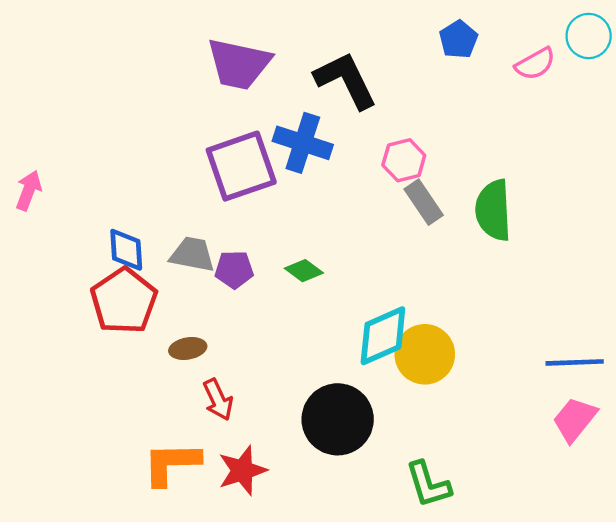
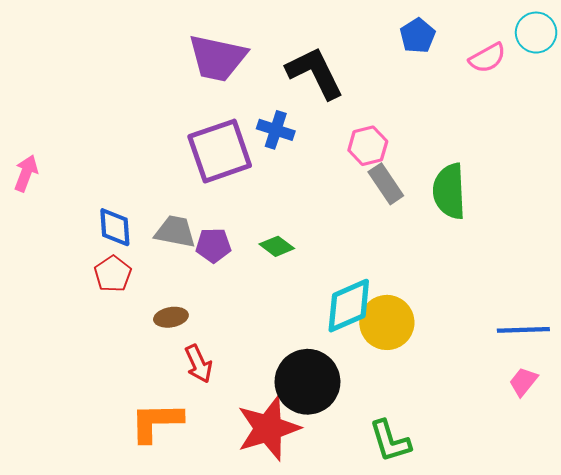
blue cross: (303, 143) -> (276, 130), size x0.7
red pentagon: (124, 301) -> (113, 274), size x0.6
pink trapezoid: (575, 419) -> (523, 382), size x0.7
red star: (242, 470) -> (268, 428), moved, size x1.4

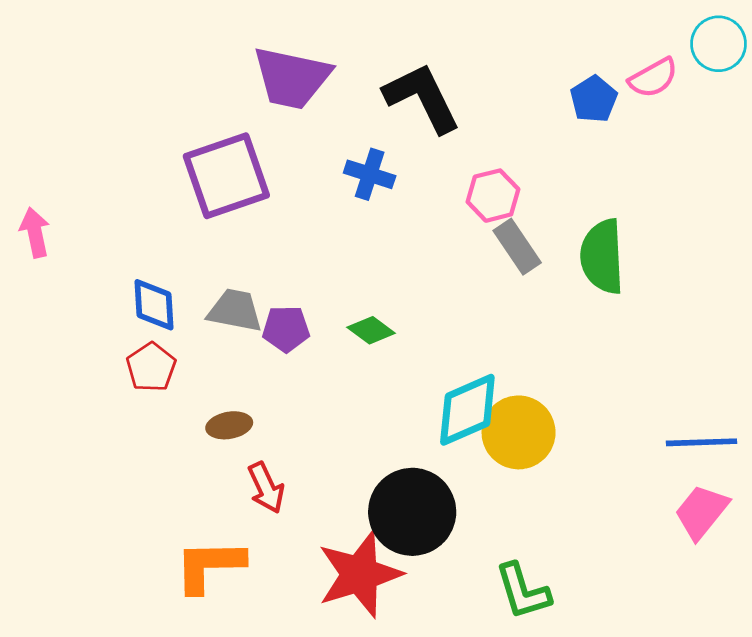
blue pentagon: (418, 36) -> (594, 99), moved
purple square: (220, 151) -> (226, 176), moved
pink arrow: (26, 173) -> (35, 232), turned -33
pink trapezoid: (523, 382) -> (701, 512), size x1.4

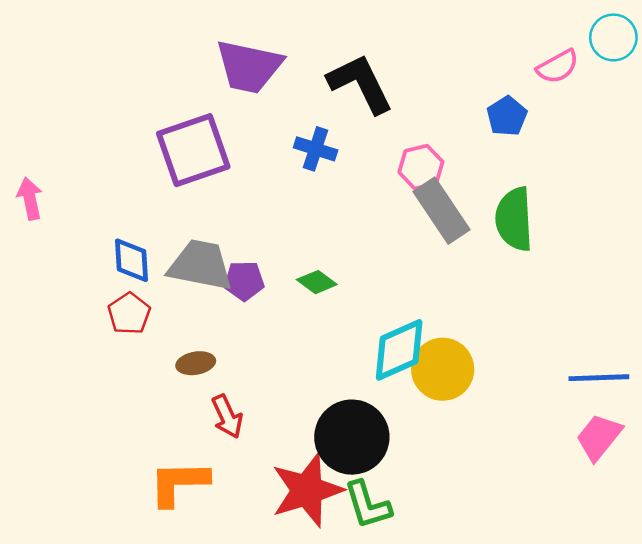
blue pentagon: (594, 99) -> (507, 116), moved
gray rectangle: (517, 247) -> (441, 211), size x1.4
gray trapezoid: (235, 310) -> (201, 265), size x1.4
green L-shape: (523, 591) -> (368, 505), moved

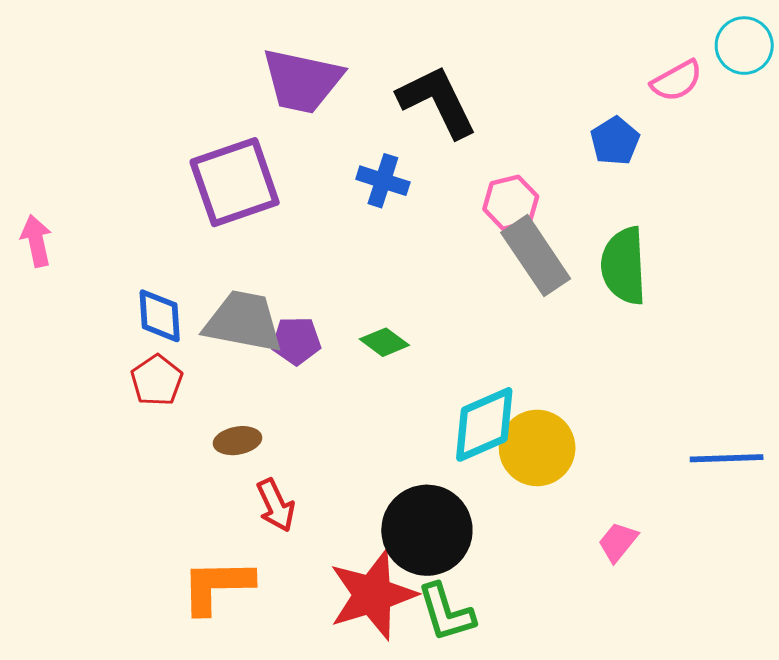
pink trapezoid: (599, 437) -> (618, 542), moved, size x0.7

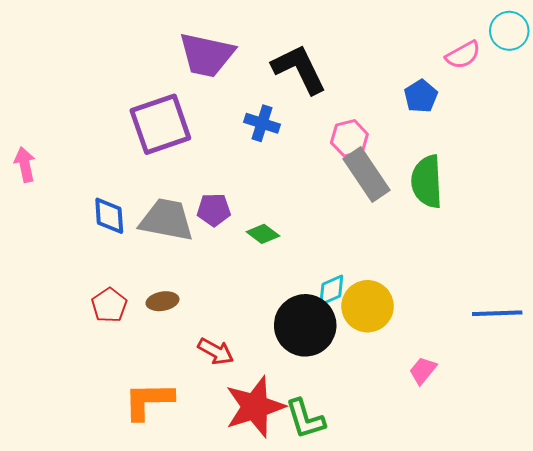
purple pentagon: (296, 341) -> (214, 210), moved
red pentagon: (157, 380) -> (109, 305), moved
cyan diamond: (484, 424) -> (331, 290), size x0.6
red arrow: (276, 505) -> (216, 351), moved, turned -36
black circle: (427, 530) -> (305, 325), moved

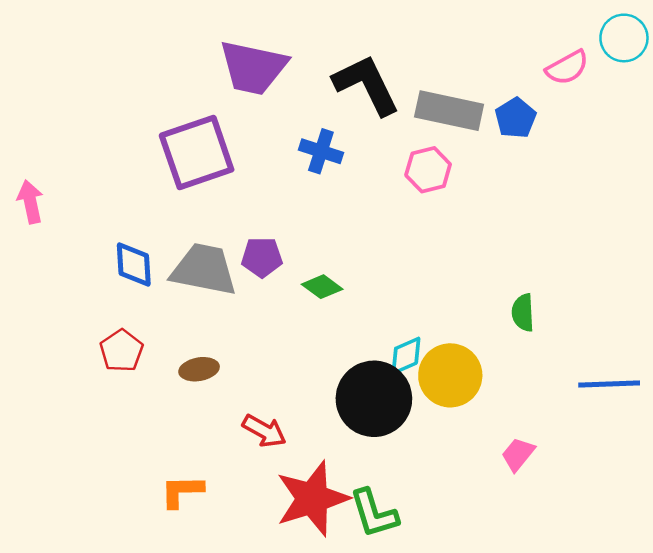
gray rectangle: (367, 175) -> (449, 111), moved, turned -44
green semicircle: (427, 182) -> (523, 313), moved, size x0.6
red pentagon: (109, 305) -> (121, 351), moved
orange L-shape: (148, 401) -> (182, 491), size x0.7

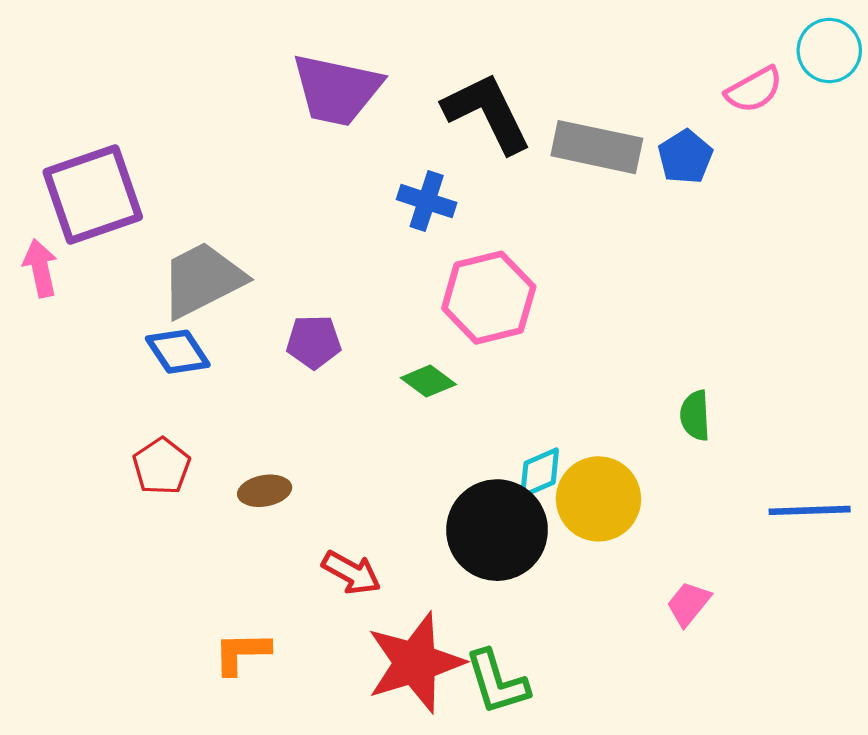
purple square: (197, 153) -> (93, 195), moved
pink hexagon: (428, 170) -> (489, 298), moved, size x1.5
purple pentagon: (262, 257) -> (314, 342), moved
blue diamond: (134, 265) -> (178, 352), turned -30
gray trapezoid: (204, 269) -> (202, 280), moved, turned -38

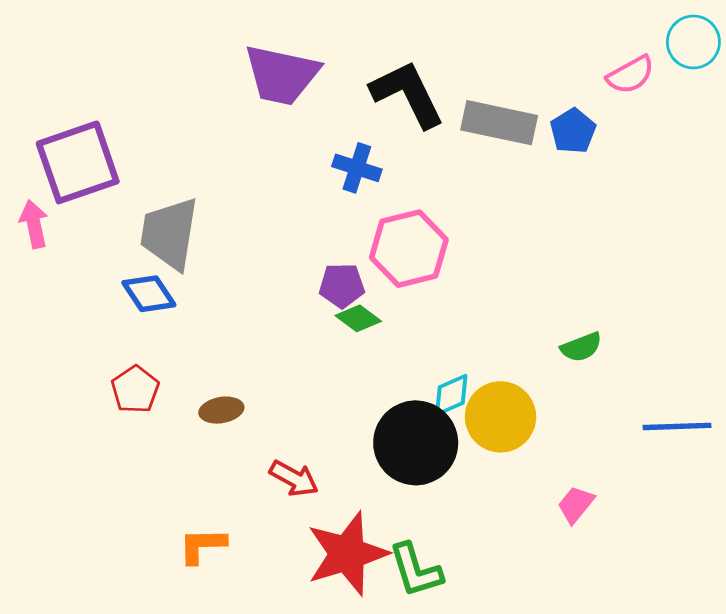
gray trapezoid: (202, 280) -> (169, 234), turned -54
purple pentagon: (314, 342) -> (342, 286), moved
green semicircle: (695, 415) -> (581, 347), turned -108

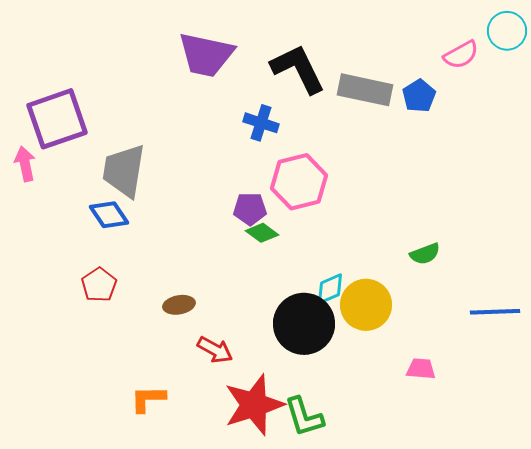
brown ellipse: (221, 410) -> (179, 305), moved
pink trapezoid: (576, 504) -> (421, 369), turned 56

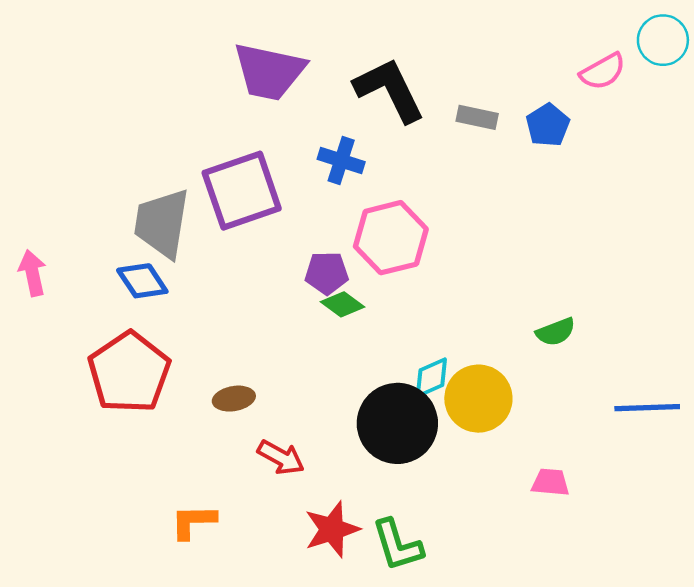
gray rectangle: (365, 90) -> (477, 117), size x0.6
purple square: (57, 119) -> (242, 191), moved
pink arrow: (25, 164) -> (32, 273), moved
red pentagon: (99, 285) -> (129, 372), size x1.8
red star: (254, 405) -> (332, 529), size x0.7

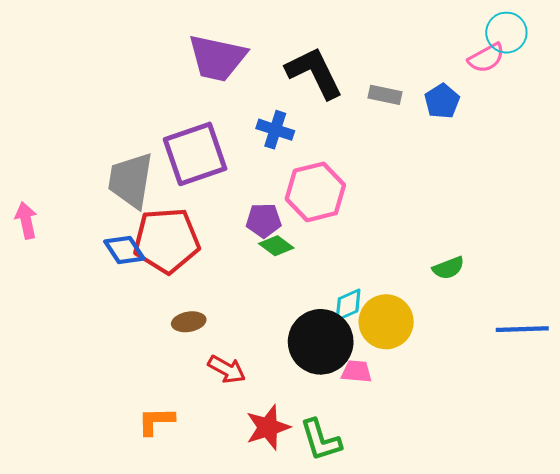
cyan circle: (663, 40) -> (506, 33), moved
blue diamond: (142, 281) -> (124, 250), moved
red pentagon: (129, 372) -> (167, 240), moved, turned 30
pink trapezoid: (550, 482) -> (357, 371), moved

